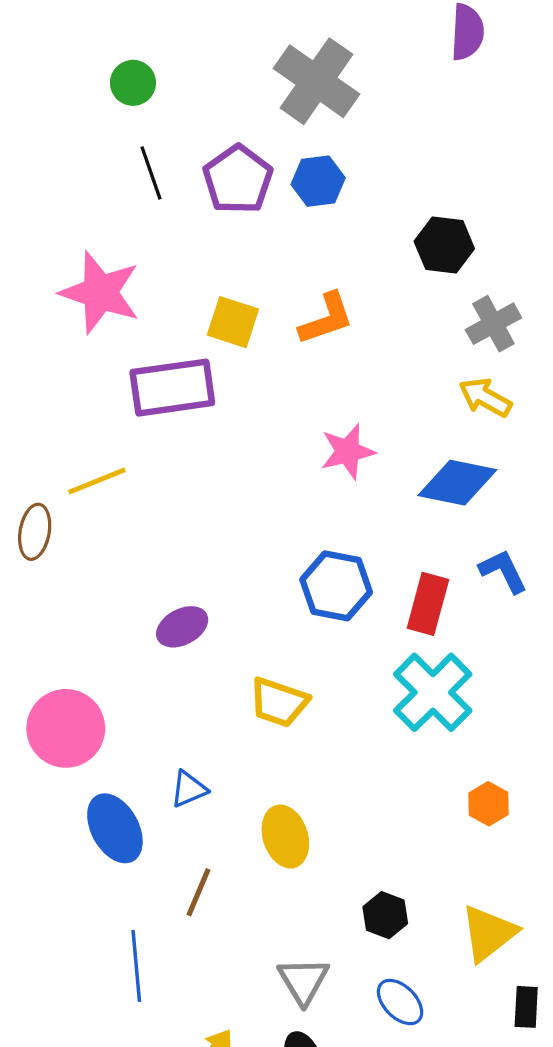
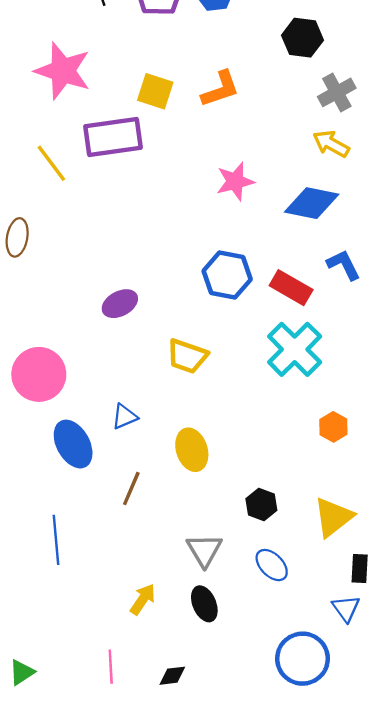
yellow line: (97, 481) -> (51, 163), moved, turned 75
red rectangle: (428, 604) -> (291, 288), turned -75
blue line: (136, 966) -> (56, 540), moved

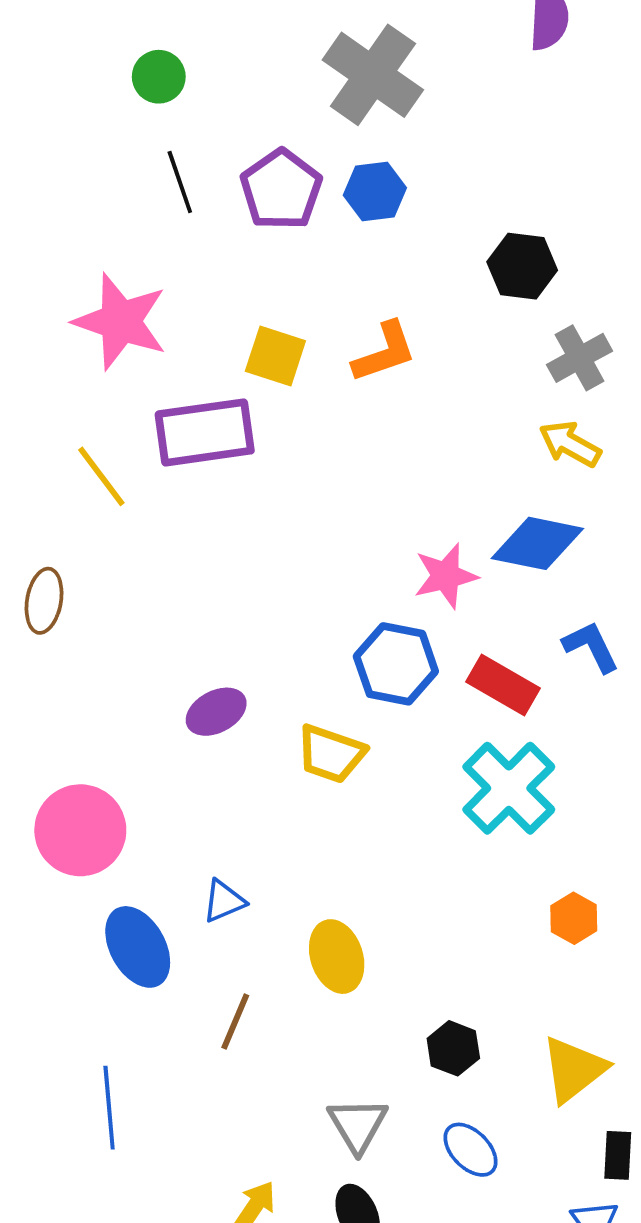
pink star: (235, 181) -> (446, 576), moved
yellow trapezoid: (187, 356) -> (331, 754), moved

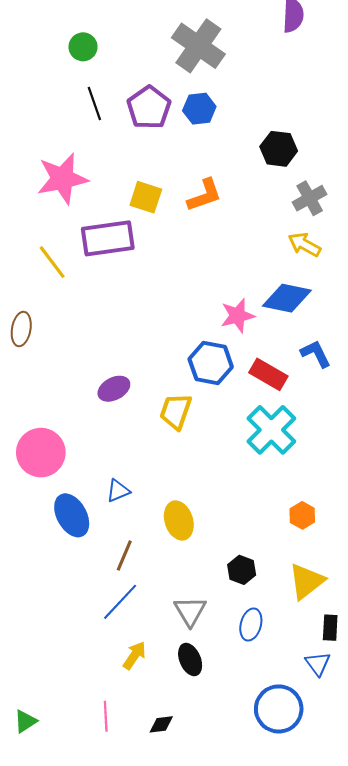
pink star: (120, 322) -> (62, 179), turned -30
yellow trapezoid: (331, 754) -> (176, 411), turned 90
orange hexagon: (574, 918) -> (302, 515), moved
blue line: (109, 1108) -> (120, 602), moved, turned 48
blue ellipse: (471, 1150) -> (251, 625), turned 60

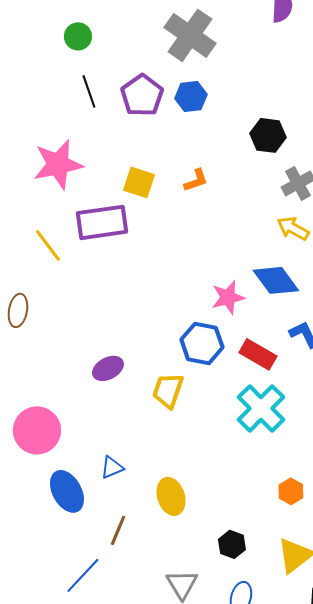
orange L-shape: (205, 195) -> (196, 180), size x0.7
blue diamond: (287, 298) -> (276, 280), turned 42
blue line: (120, 602) -> (83, 575), moved

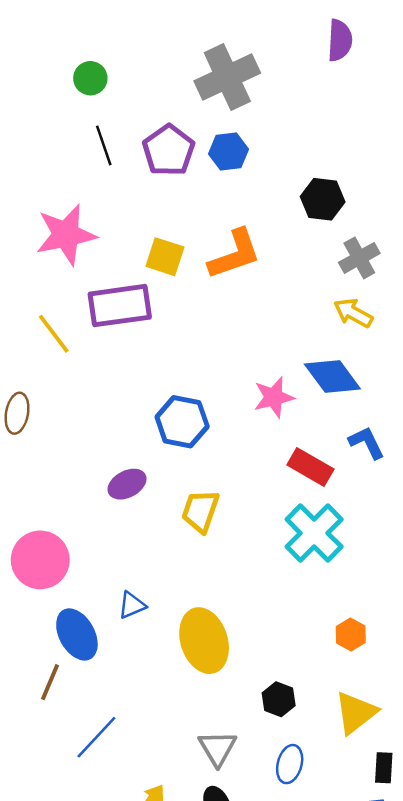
gray cross: (190, 35) -> (227, 77), turned 30
orange L-shape: (196, 180) -> (235, 254), size x1.8
blue hexagon: (202, 343) -> (182, 422), moved
yellow ellipse: (171, 496) -> (204, 641), size x1.4
brown line: (118, 530) -> (50, 682), moved

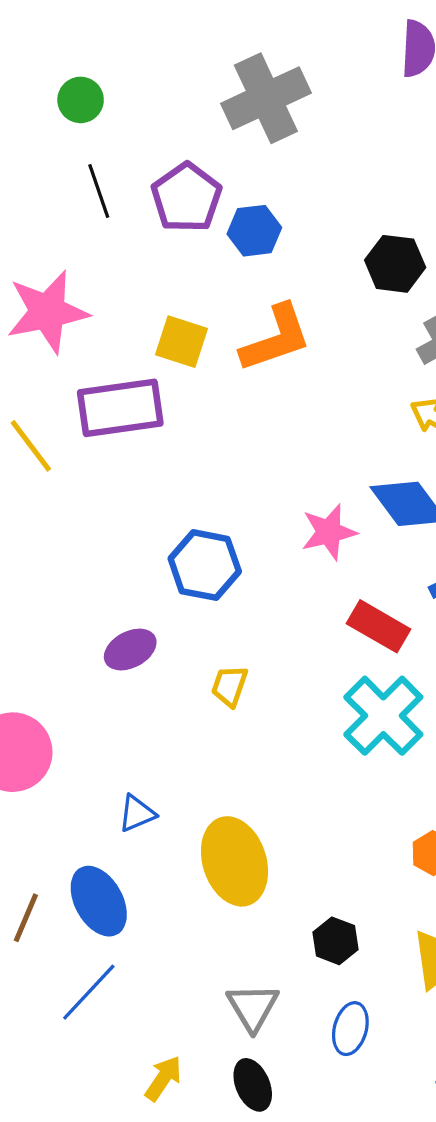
blue hexagon: (229, 152) -> (254, 231), moved
yellow trapezoid: (200, 511) -> (230, 686), size x0.7
blue ellipse: (77, 634) -> (99, 901), moved

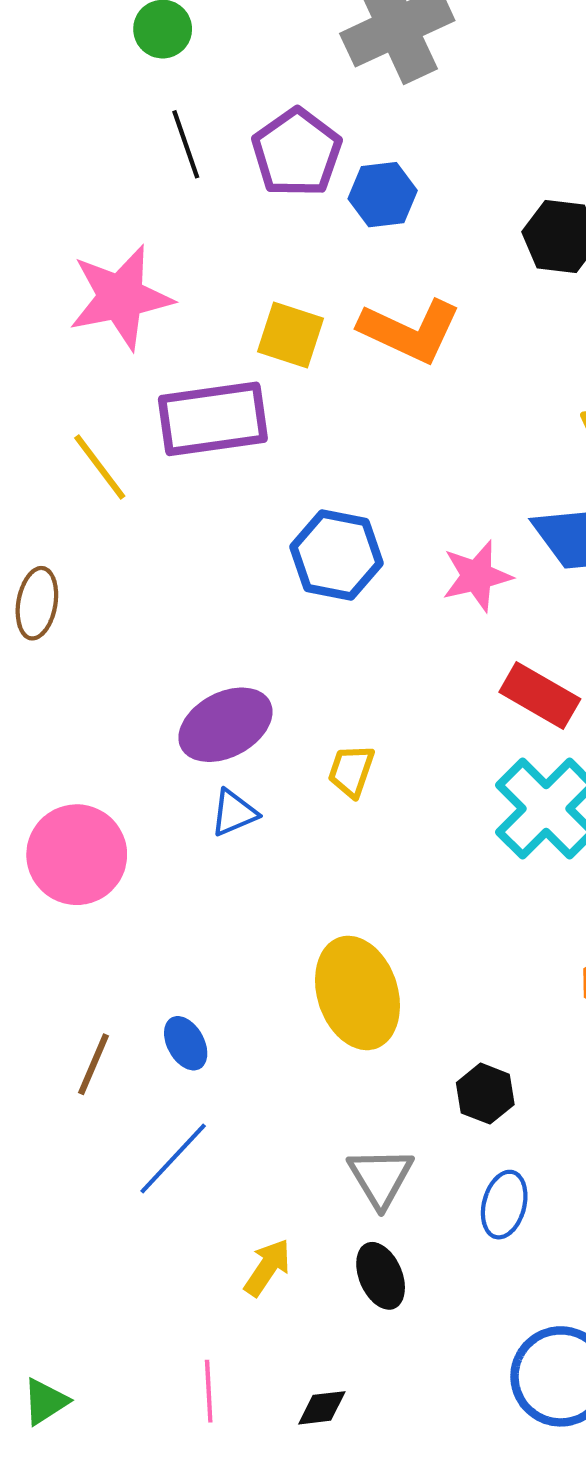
orange L-shape: (276, 338) -> (410, 331), turned 44
blue hexagon: (205, 565) -> (337, 555), moved
purple ellipse: (130, 650) -> (225, 725), size x1.4
blue triangle: (137, 813) -> (234, 813), moved
blue ellipse: (99, 901) -> (186, 1043), size x0.6

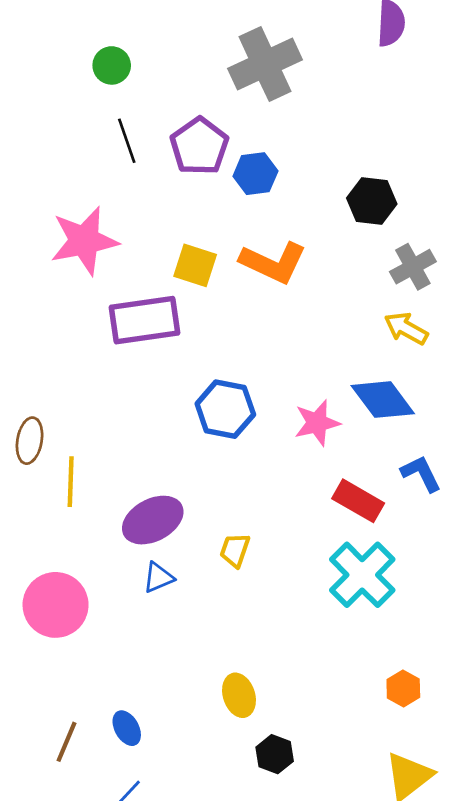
yellow line: (100, 467) -> (71, 482), moved, turned 39
yellow ellipse: (357, 993) -> (239, 695), size x0.6
black hexagon: (485, 1094) -> (275, 754), moved

